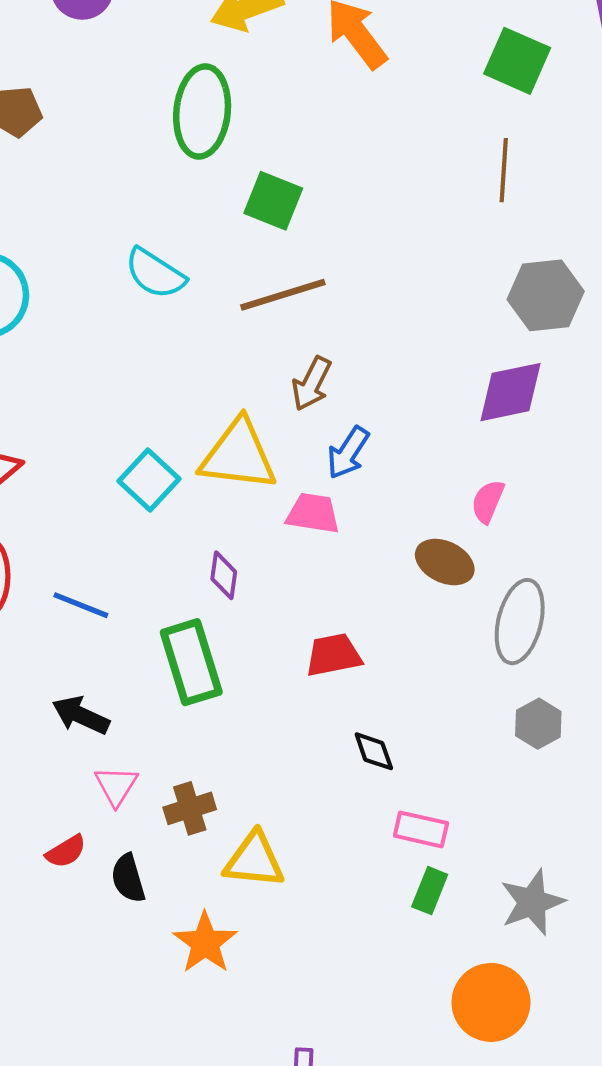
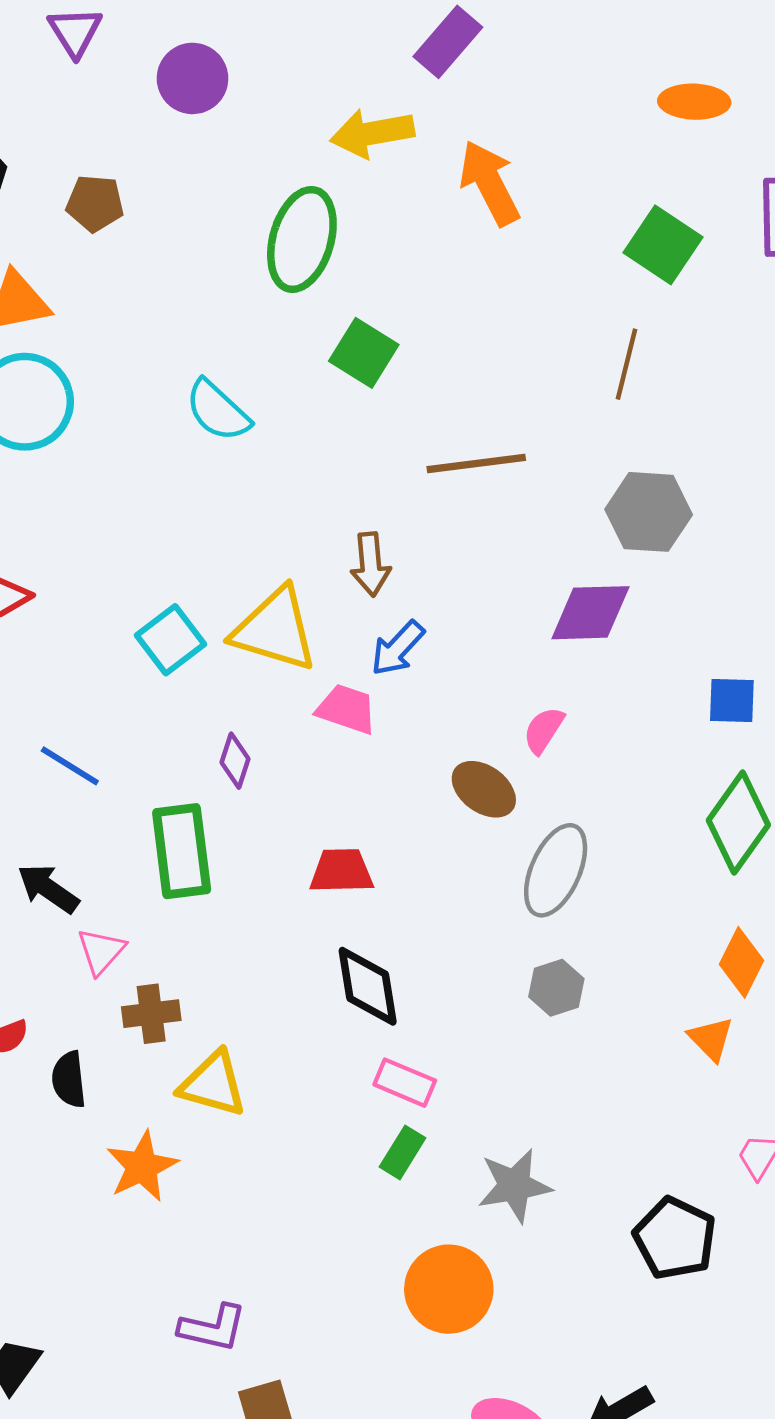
brown line: (283, 295) -> (476, 463), moved
brown arrow: (312, 384) -> (370, 564), turned -42
black diamond: (374, 751) -> (368, 986), size x1.6
pink triangle: (116, 786) -> (101, 951), moved

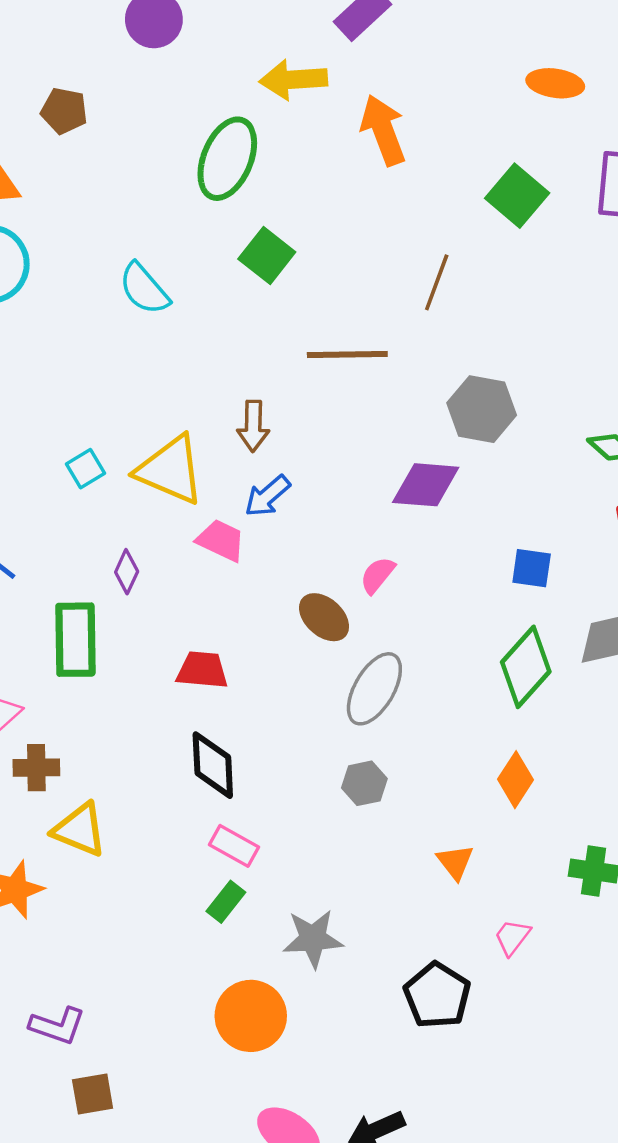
brown line: (627, 364) -> (437, 282), moved
cyan square: (170, 640) -> (86, 469), size x0.7
orange triangle: (711, 1039) -> (455, 862), moved

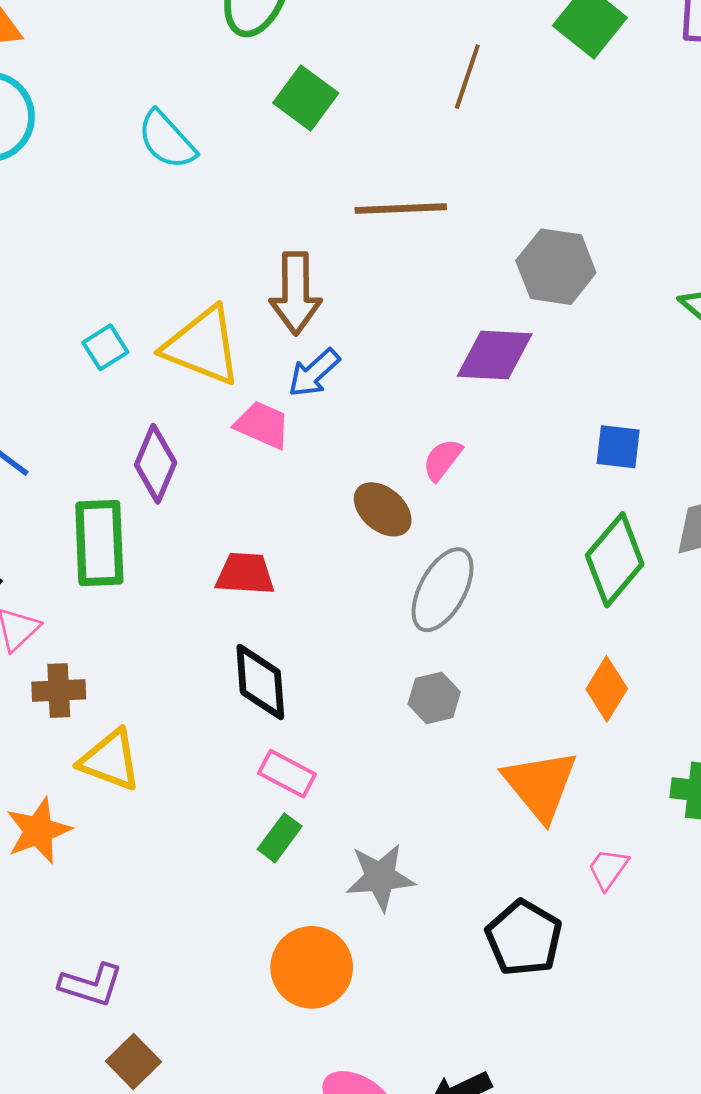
brown line: (437, 282) -> (467, 77), moved
brown arrow: (253, 426) -> (296, 293), size x1.4
purple diamond: (127, 572) -> (156, 464), size x1.5
orange triangle: (455, 862) -> (540, 785), size x1.8
brown square: (93, 1094) -> (133, 1062), turned -33

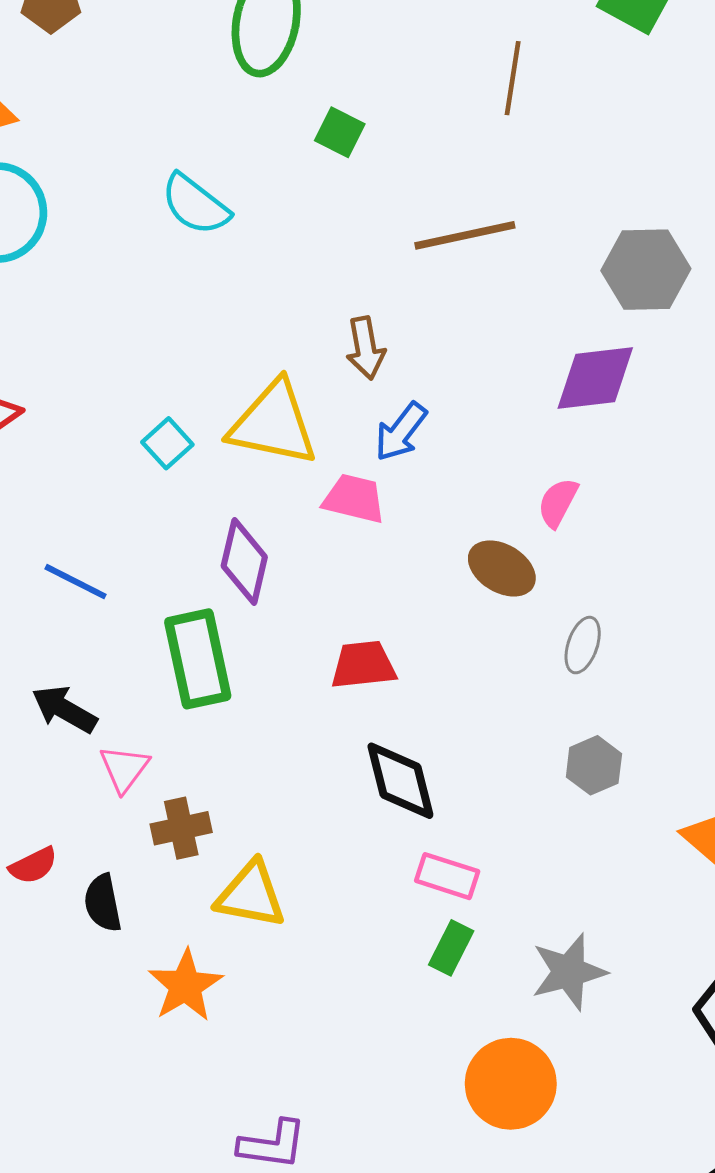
green square: (306, 98) -> (340, 132), size x0.7
brown arrow: (296, 293) -> (366, 348), size x0.7
gray ellipse: (443, 590) -> (583, 645), size x0.6

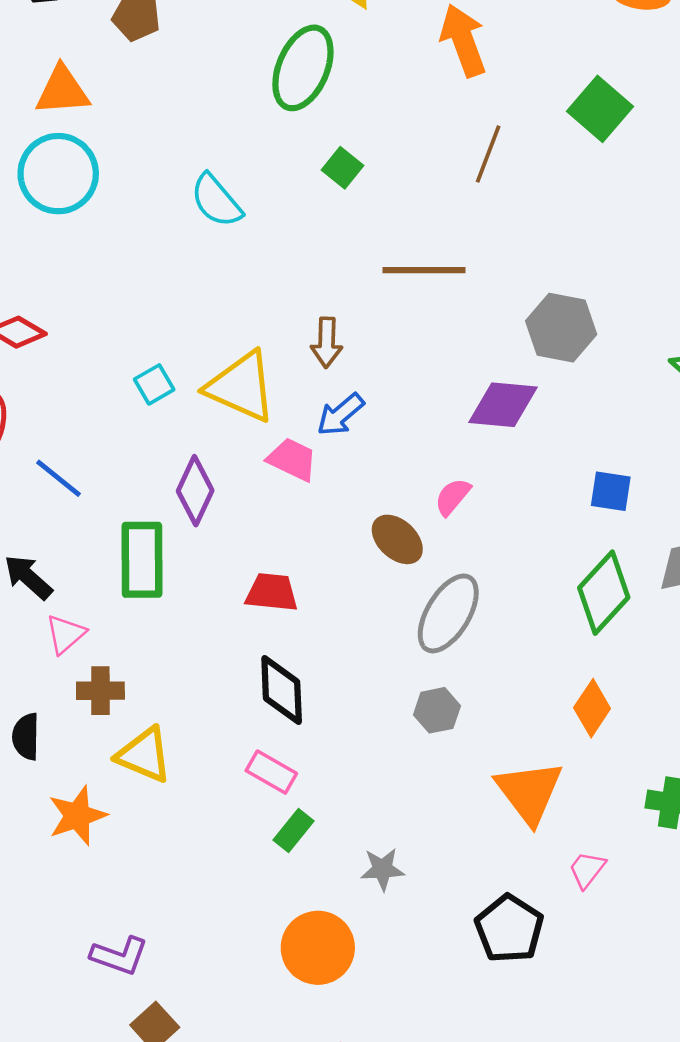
gray ellipse: (583, 645) -> (448, 613), size x1.8
pink rectangle: (447, 876) -> (271, 772), moved
gray star: (569, 972) -> (382, 869), size x0.7

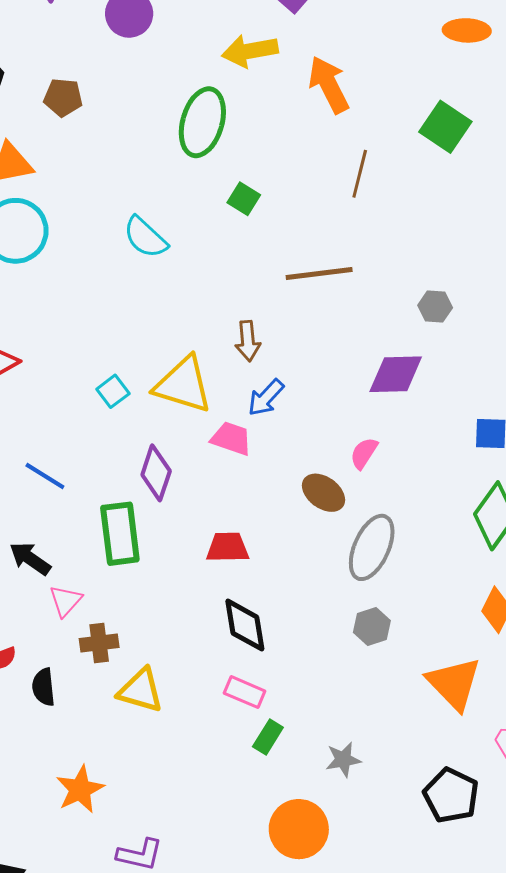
gray hexagon: (561, 328) -> (435, 307), size x0.6
orange star: (77, 816) -> (80, 789), moved

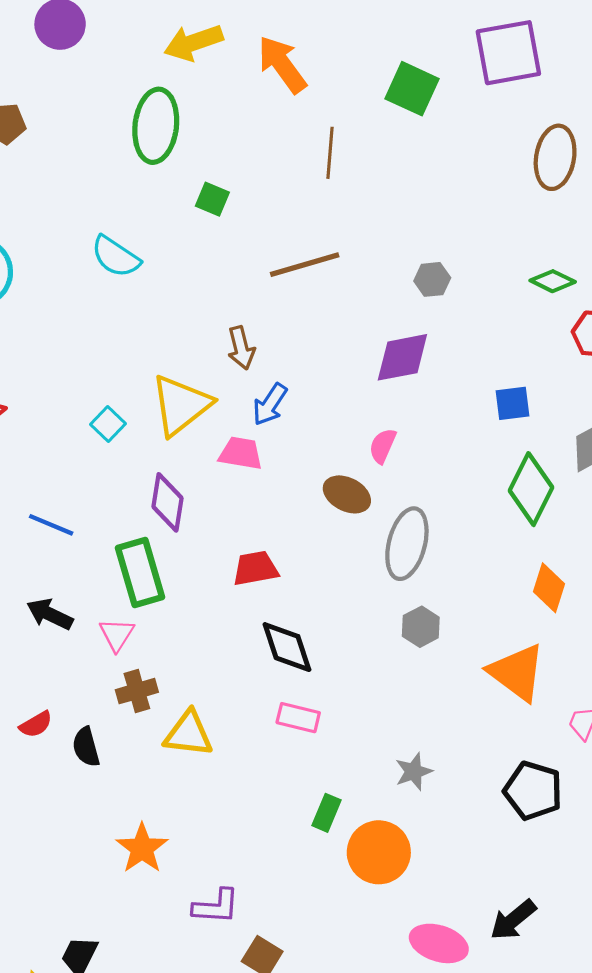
yellow triangle: (183, 385) -> (181, 405), turned -46
pink triangle: (66, 601) -> (117, 635), moved
green rectangle: (268, 737) -> (326, 813), moved

